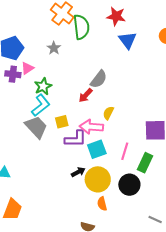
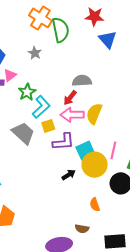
gray semicircle: (99, 79) -> (82, 81), turned -126
cyan L-shape: (41, 105) -> (41, 107), moved
yellow semicircle: (108, 113) -> (94, 114), size x1.5
pink arrow: (91, 127) -> (72, 115), moved
yellow circle: (98, 179) -> (95, 165), moved

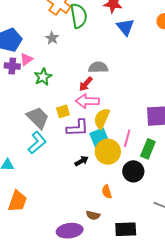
cyan L-shape: (41, 107) -> (37, 143), moved
yellow semicircle: (94, 114) -> (102, 118), moved

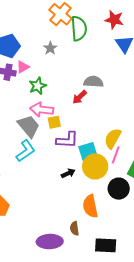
pink arrow: (87, 101) -> (42, 110), moved
yellow semicircle: (102, 118) -> (113, 138), moved
orange semicircle: (107, 192) -> (90, 206), size x1.6
brown semicircle: (93, 215) -> (74, 228), turned 64

